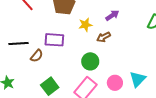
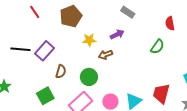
purple rectangle: (54, 40) -> (44, 51), moved, turned -60
brown semicircle: (37, 56) -> (61, 71), moved, turned -32

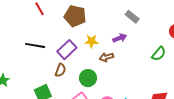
brown pentagon: (71, 16) -> (75, 16), turned 30
black line: (20, 49) -> (35, 45), moved
purple rectangle: (44, 51) -> (67, 50), moved

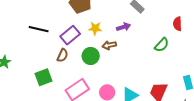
green circle: (88, 78) -> (91, 56), moved

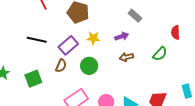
brown arrow: (109, 45) -> (126, 57), moved
green square: (44, 77) -> (33, 79), moved

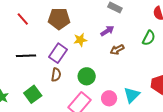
green circle: (89, 66) -> (87, 76), moved

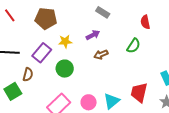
brown semicircle: (56, 75) -> (28, 75), moved
green circle: (87, 76) -> (65, 69), moved

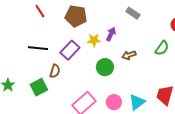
purple arrow: (93, 35) -> (111, 34), moved, turned -40
green circle: (65, 69) -> (105, 67), moved

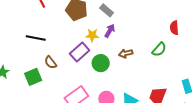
gray rectangle: (133, 13) -> (107, 10), moved
purple rectangle: (70, 50) -> (80, 52), moved
brown semicircle: (55, 71) -> (51, 62), turned 120

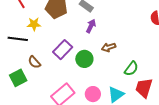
yellow star: (92, 35) -> (34, 24), moved
green semicircle: (159, 49) -> (131, 69), moved

